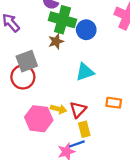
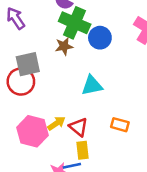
yellow arrow: (59, 109) -> (56, 123), turned -56
red triangle: (78, 110) -> (78, 127), turned -42

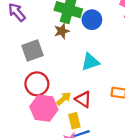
red circle: (21, 82) -> (37, 84), moved
yellow rectangle: (82, 150) -> (74, 121), moved

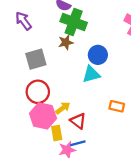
blue circle: (92, 20) -> (98, 55), moved
red triangle: (83, 99) -> (78, 121), moved
yellow rectangle: (74, 121) -> (57, 133), moved

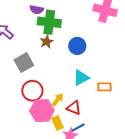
cyan triangle: (91, 74) -> (81, 78), moved

